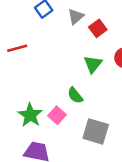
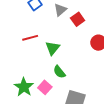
red line: (17, 48) -> (30, 38), moved
green triangle: (93, 64) -> (53, 48), moved

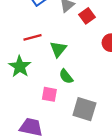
green star: (24, 87) -> (20, 67), moved
pink square: (45, 87) -> (49, 94), turned -32

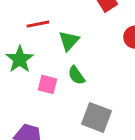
pink square: (49, 94) -> (47, 84), moved

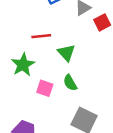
green triangle: (69, 41) -> (66, 53), turned -30

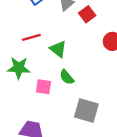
green star: (23, 65) -> (19, 68), turned -30

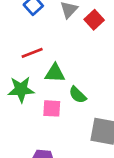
green triangle: (58, 49) -> (55, 73), moved, turned -30

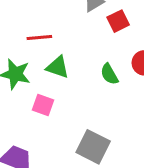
green semicircle: (78, 95) -> (109, 74), moved

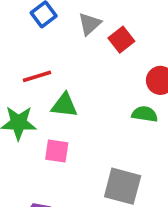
green semicircle: (109, 74) -> (145, 114), moved, turned 140

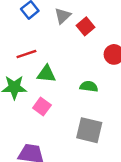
green semicircle: (145, 114) -> (89, 86), moved
pink square: (57, 151) -> (42, 107), turned 30

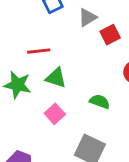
pink square: (42, 107) -> (55, 114), moved

